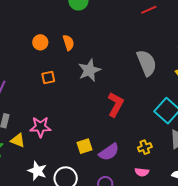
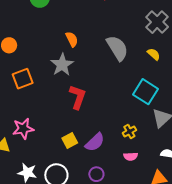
orange semicircle: (68, 43) -> (72, 39), moved
orange square: (48, 77) -> (23, 79), size x1.5
red L-shape: (116, 105) -> (78, 97), moved

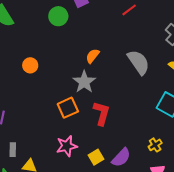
orange semicircle: (72, 39) -> (93, 56), turned -112
orange square: (23, 79) -> (68, 108), moved
pink star: (23, 129) -> (67, 146), moved

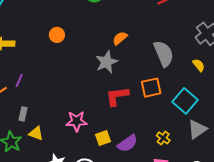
orange square: (68, 108) -> (151, 88), moved
red L-shape: (102, 113) -> (117, 96), turned -125
yellow cross: (155, 145) -> (163, 138), turned -32

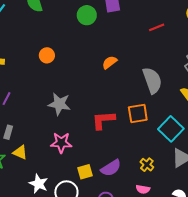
gray star: (106, 62) -> (59, 104), moved, turned 30
yellow square: (103, 138) -> (85, 172), moved

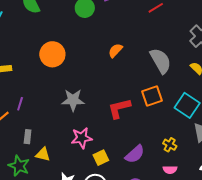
orange circle: (47, 55) -> (52, 54), size x1.6
yellow square: (85, 172) -> (101, 158), moved

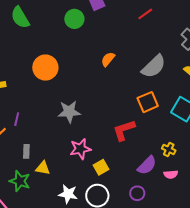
gray semicircle: (161, 61) -> (154, 66), turned 80
red L-shape: (119, 108) -> (124, 130), moved
purple semicircle: (135, 154) -> (147, 165), moved

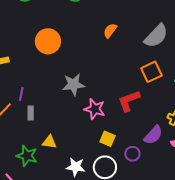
pink star: (80, 149) -> (95, 109), moved, turned 30
gray rectangle: (26, 151) -> (31, 113), moved
yellow square: (101, 167) -> (107, 139), turned -35
purple circle: (137, 193) -> (132, 154), moved

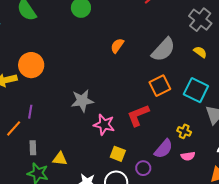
orange circle: (48, 41) -> (31, 65), moved
gray rectangle: (31, 113) -> (33, 148), moved

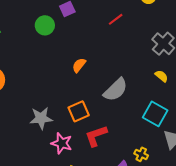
gray semicircle: (163, 50) -> (116, 90), moved
orange square: (160, 86) -> (79, 111), moved

